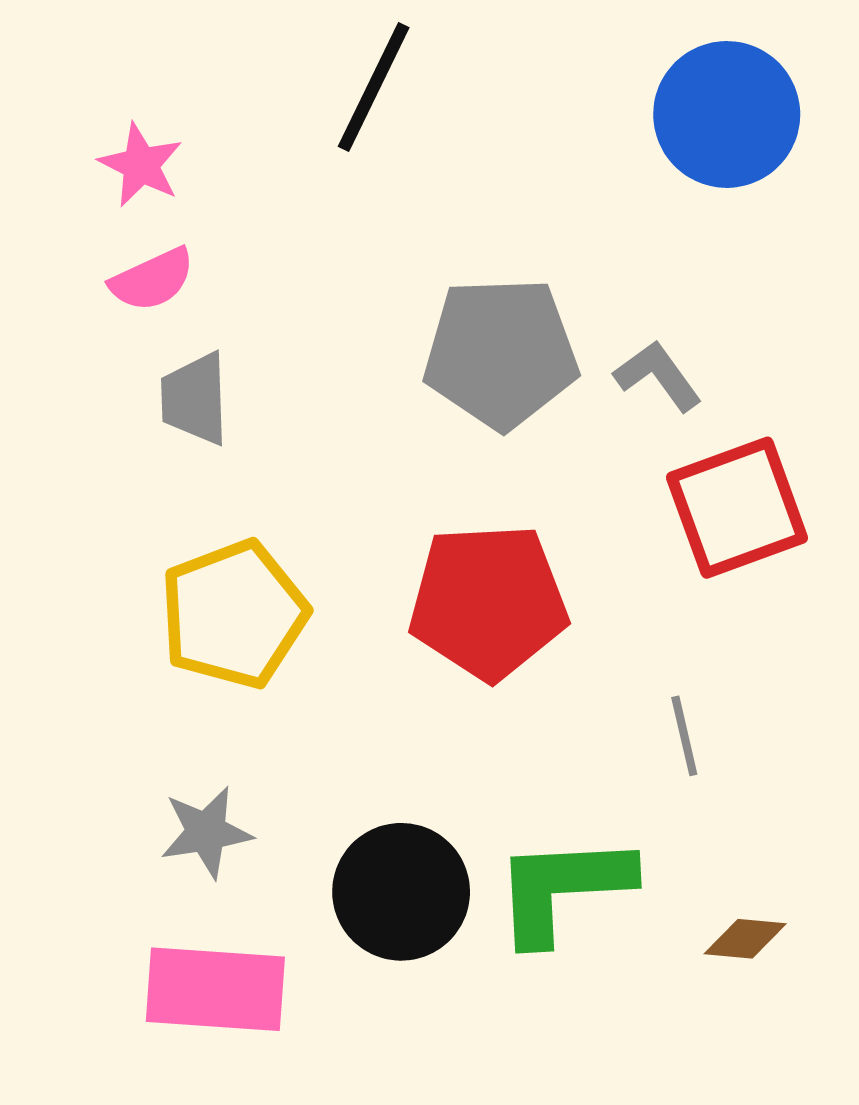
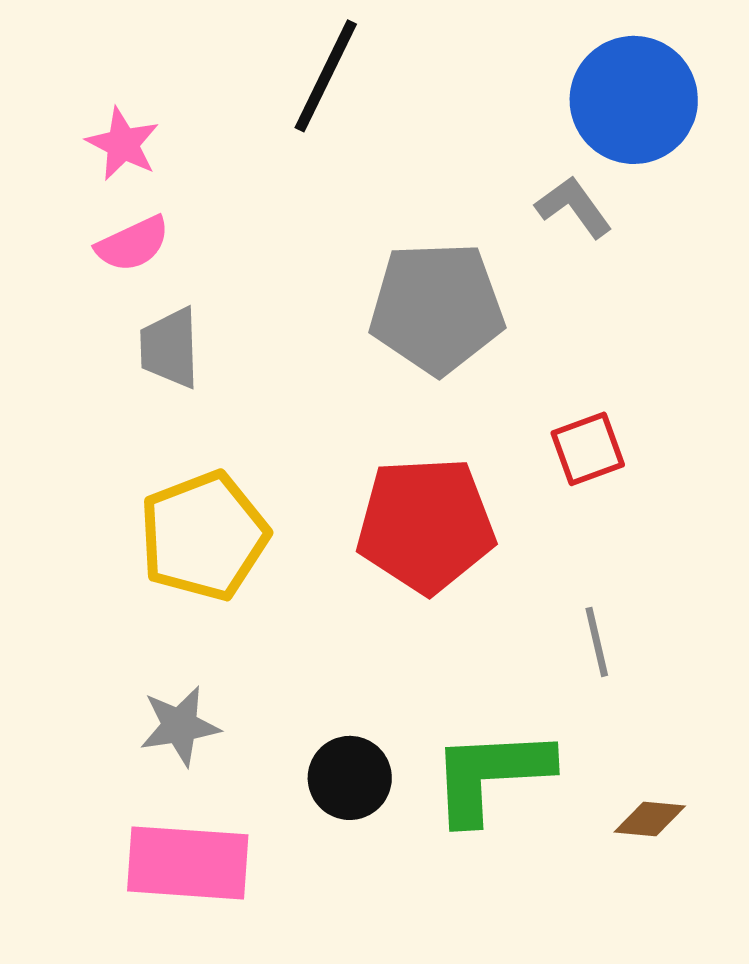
gray L-shape: (658, 376) -> (574, 207), moved
red square: (737, 508) -> (588, 449), moved, size x0.6
black circle: (401, 892) -> (350, 778), size x0.7

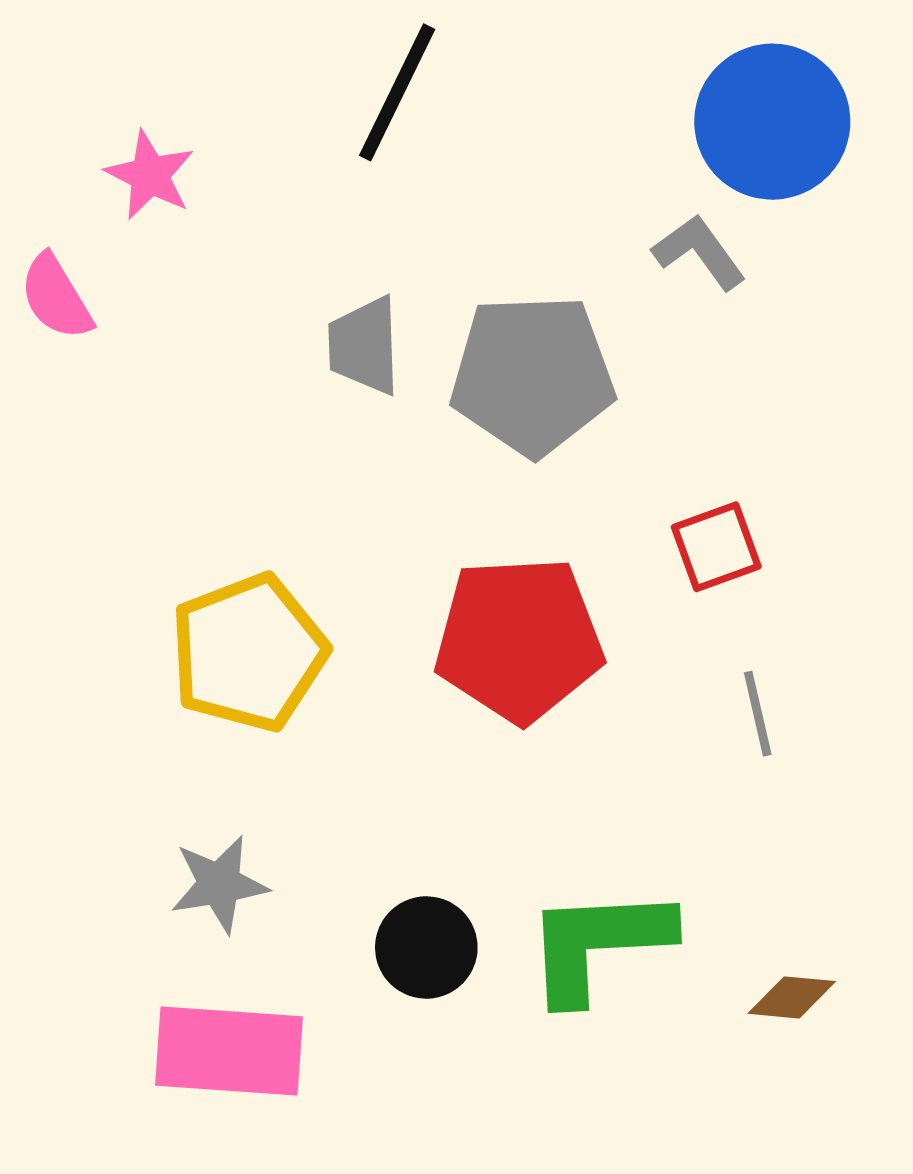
pink semicircle: (133, 244) -> (56, 297), moved, turned 84
gray trapezoid: (170, 348) -> (364, 346), moved
gray line: (597, 642) -> (758, 714), moved

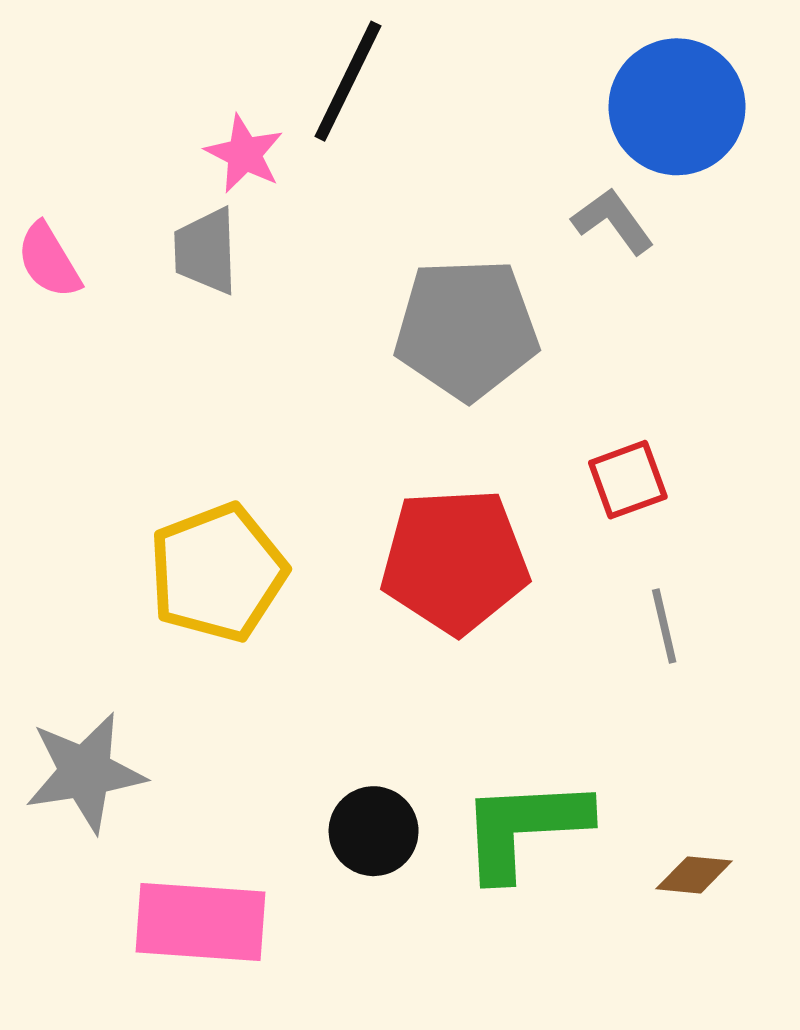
pink star: (150, 175) -> (244, 154), moved
gray trapezoid: (364, 346) -> (206, 251), moved
gray star: (219, 884) -> (85, 772), moved, size x1.4

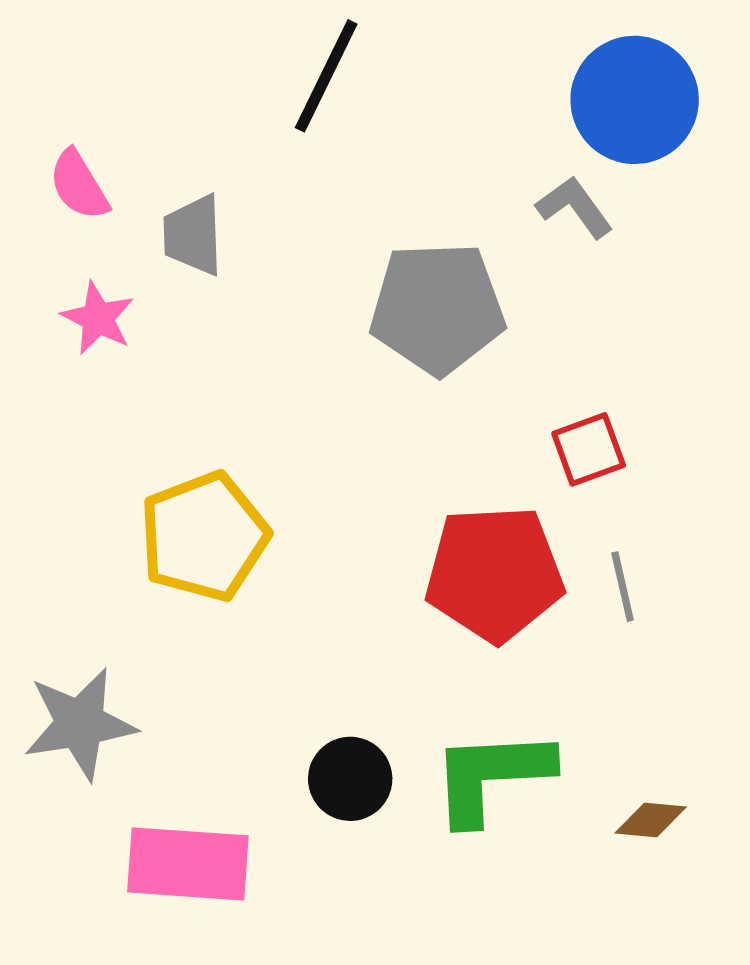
pink star: (244, 154) -> (98, 318), moved
pink semicircle: (49, 261) -> (79, 185), moved
red pentagon: (455, 561) -> (494, 574), moved

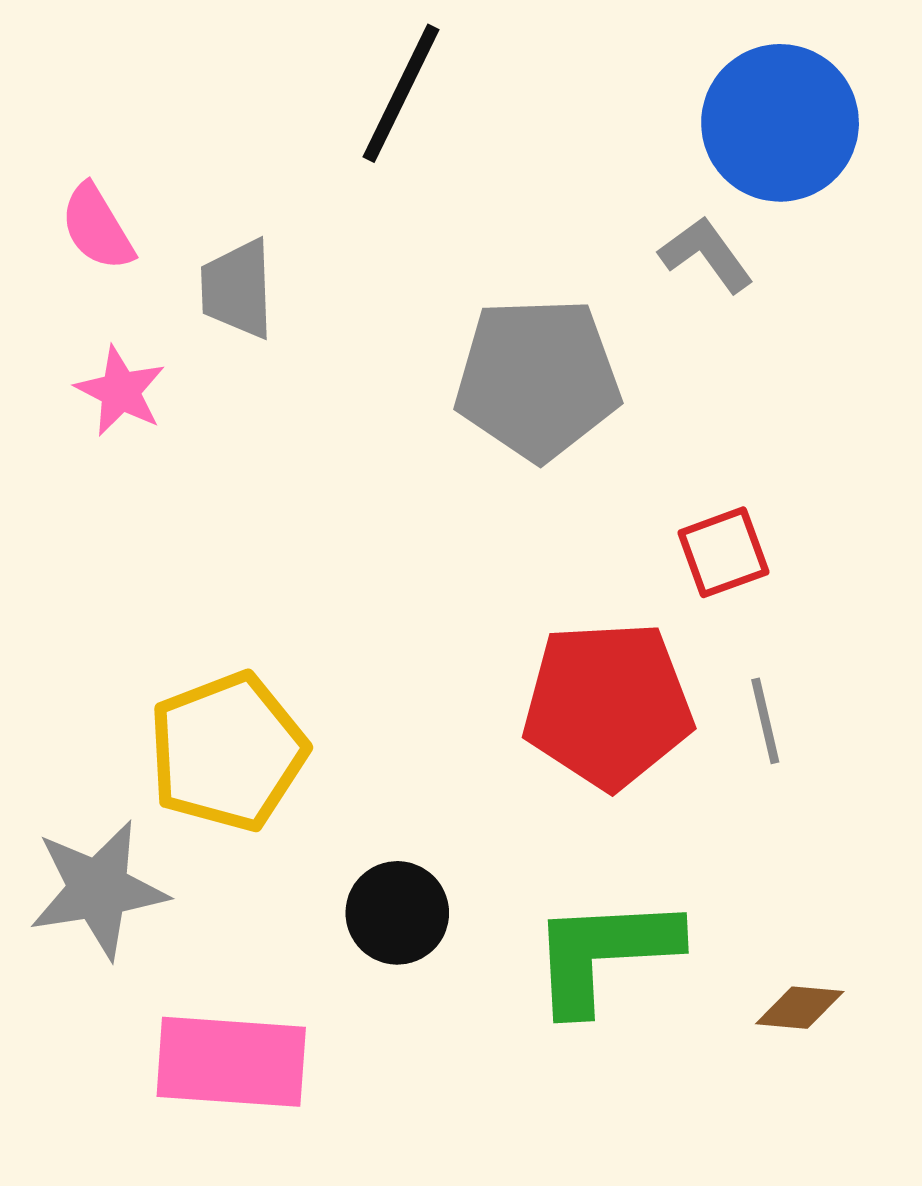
yellow pentagon: (204, 537) -> (227, 752), moved
black circle: (350, 779) -> (397, 913), moved

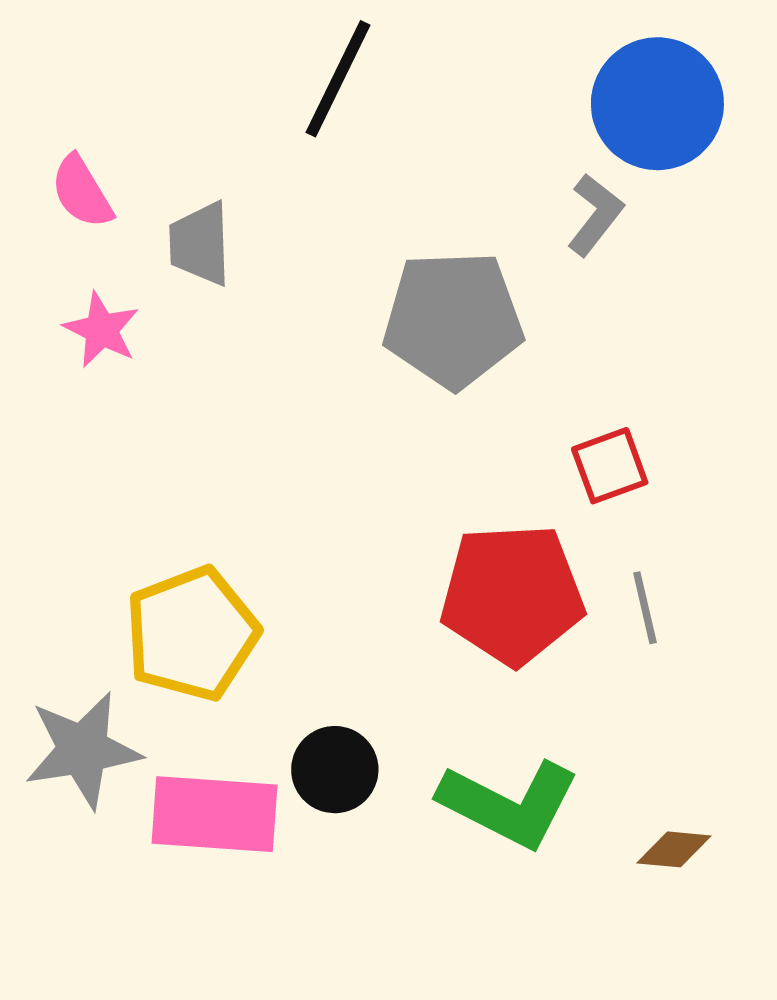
gray L-shape: (706, 254) -> (595, 215), turned 74
green L-shape: (604, 953) -> (509, 804), turned -150
pink rectangle: (231, 1062) -> (214, 814), moved

